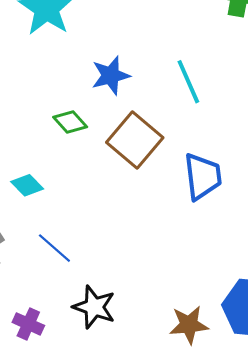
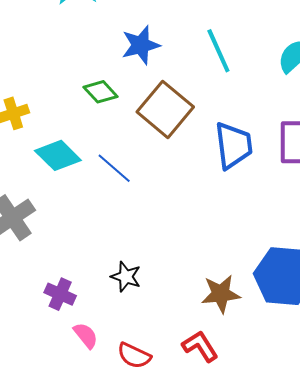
cyan diamond: (27, 185) -> (58, 155), size x1.4
blue line: (54, 248) -> (114, 168), moved
black star: (94, 307) -> (126, 277), size x0.7

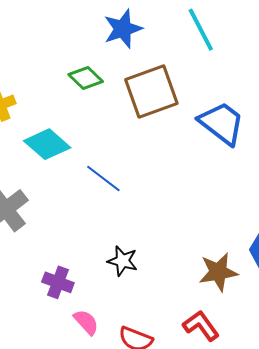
brown square: (165, 109) -> (151, 91), turned 34
blue trapezoid: (233, 145) -> (222, 123), turned -42
blue line: (114, 168) -> (103, 178), moved

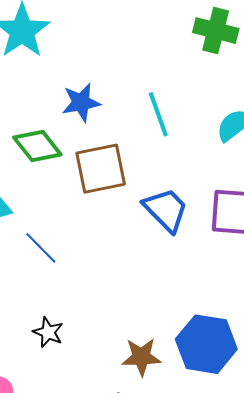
green diamond: (86, 78) -> (37, 146), size x1.4

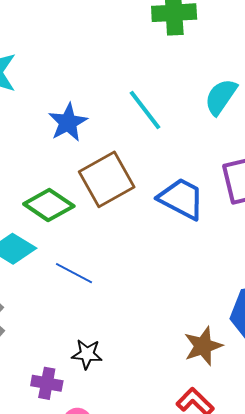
green diamond: (37, 146) -> (49, 205), moved
black star: (48, 332) -> (87, 354), moved

